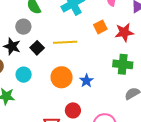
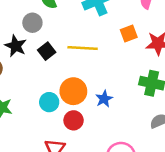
cyan circle: (24, 75) -> (49, 102), moved
red circle: (73, 110) -> (74, 120), moved

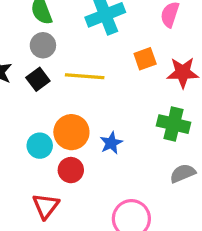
gray circle: (32, 23) -> (43, 45), moved

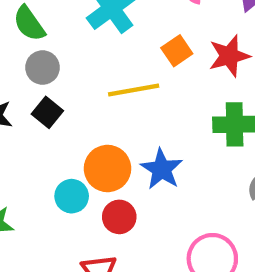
yellow line: (85, 76) -> (134, 90), moved
blue star: (111, 143) -> (162, 169), size x1.4

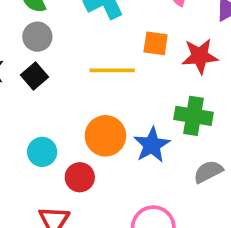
orange square: (177, 51) -> (156, 43), turned 32
orange circle: (107, 168) -> (105, 136), moved
blue star: (162, 169) -> (152, 145), moved

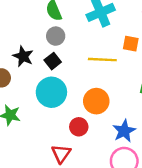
blue star: (152, 145) -> (124, 131), moved
cyan circle: (42, 152) -> (51, 92), moved, size x1.6

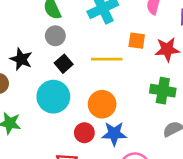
black square: (53, 61) -> (64, 64), moved
blue star: (124, 131) -> (114, 134), moved, turned 30

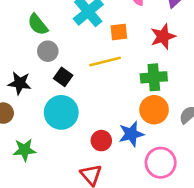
orange square: (137, 41) -> (119, 32), moved
green cross: (163, 91) -> (154, 77), moved
orange circle: (102, 104) -> (154, 110), moved

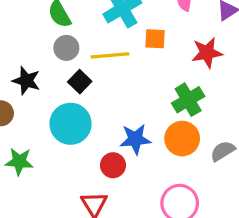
yellow line: (105, 61) -> (110, 55), moved
green cross: (154, 77) -> (188, 100), turned -35
blue star: (131, 134) -> (135, 139), moved

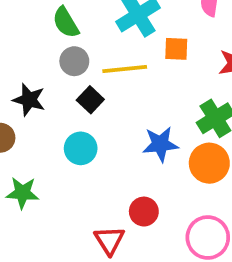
cyan circle: (70, 124) -> (81, 148), size x0.7
blue star: (135, 139) -> (160, 144), moved
red circle: (113, 165) -> (144, 212), moved

